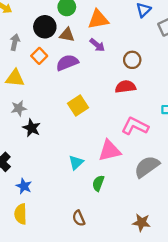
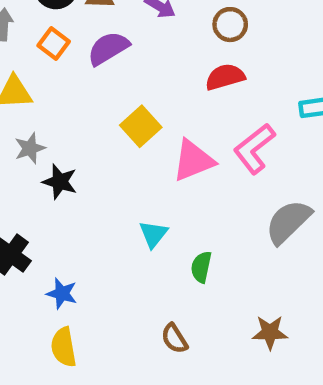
pink L-shape: (135, 126) -> (254, 149), turned -56
pink triangle: (110, 151) -> (193, 161), moved
brown star: (141, 222) -> (270, 332), moved

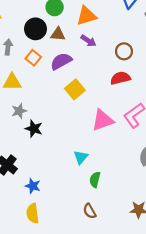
yellow square: (141, 126) -> (75, 89), moved
green semicircle: (201, 267) -> (95, 180), moved

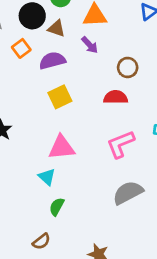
pink triangle: (103, 120) -> (62, 147), moved
cyan triangle: (81, 157) -> (47, 177), turned -42
brown semicircle: (90, 211) -> (41, 241), turned -112

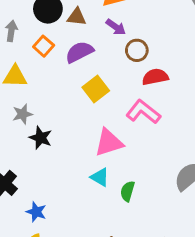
brown circle: (128, 67) -> (137, 50), moved
pink L-shape: (121, 144) -> (143, 112), moved, turned 72
green semicircle: (57, 207) -> (127, 191), moved

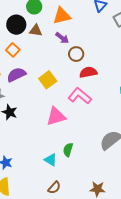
purple semicircle: (79, 52) -> (16, 75), moved
cyan triangle: (100, 177) -> (51, 160), moved

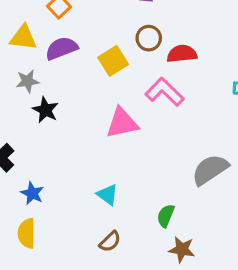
brown circle: (76, 54) -> (149, 38), moved
green semicircle: (68, 150) -> (166, 216), moved

